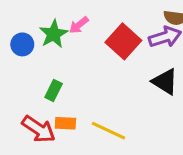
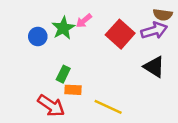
orange rectangle: (65, 123) -> (73, 90), moved

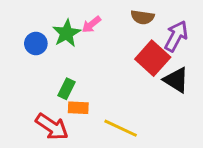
brown semicircle: (163, 15) -> (143, 17), moved
purple arrow: (154, 30) -> (176, 36), turned -45
red square: (120, 34) -> (153, 58), moved

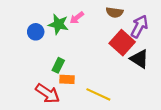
green star: (67, 33) -> (58, 24), turned -30

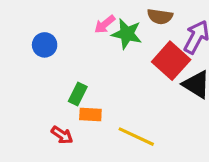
green star: (58, 24) -> (127, 34), moved
red arrow: (48, 93) -> (62, 135), size x0.6

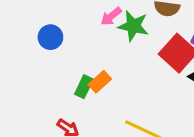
orange rectangle: (90, 114) -> (100, 82), moved, turned -45

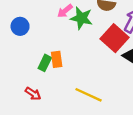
orange rectangle: (100, 82) -> (57, 59), turned -56

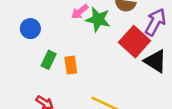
green rectangle: (45, 63) -> (49, 60), moved

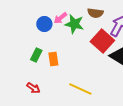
blue circle: (30, 29) -> (44, 24), moved

